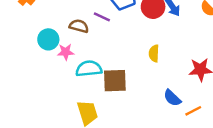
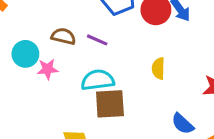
purple line: (102, 17) -> (97, 40), moved
cyan semicircle: (89, 69) -> (98, 80), moved

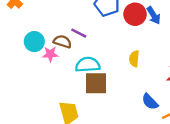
brown semicircle: (63, 36) -> (62, 42), moved
purple line: (97, 40) -> (79, 33), moved

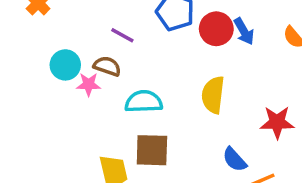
purple line: (79, 33) -> (122, 35), moved
yellow semicircle: (134, 59) -> (213, 95), size x1.5
brown square: (96, 83) -> (152, 150), moved

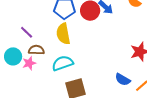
purple line: (122, 35) -> (27, 32), moved, turned 32
yellow semicircle: (213, 95) -> (63, 34), moved

